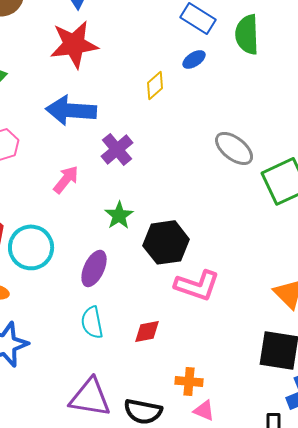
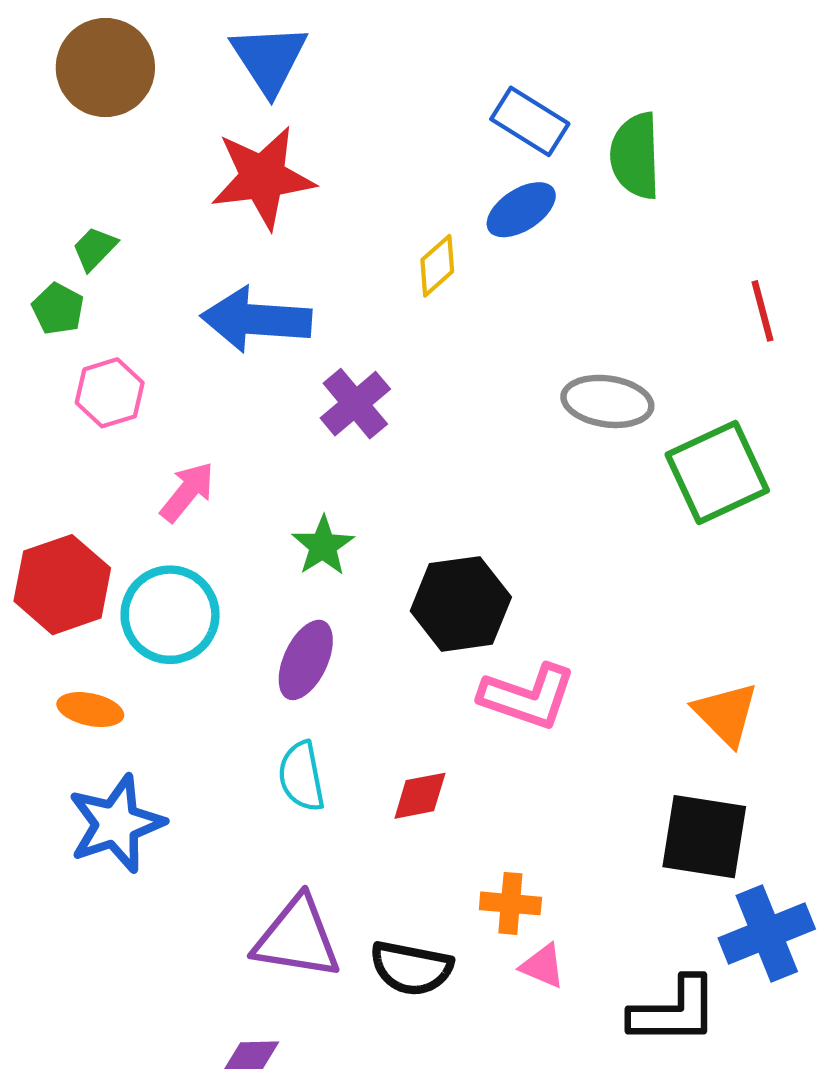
blue ellipse: (194, 59) -> (521, 210), size x1.4
gray ellipse: (234, 148) -> (607, 401), turned -30
pink arrow: (66, 179) -> (187, 492), moved
green star: (119, 215) -> (323, 546), moved

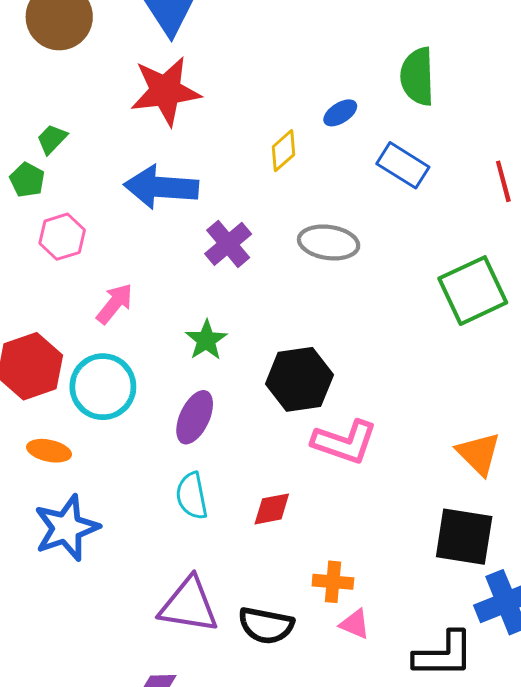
blue rectangle: (530, 121) -> (403, 165), moved
blue ellipse: (521, 210) -> (340, 113), size x0.7
gray ellipse: (607, 401) -> (329, 242), moved

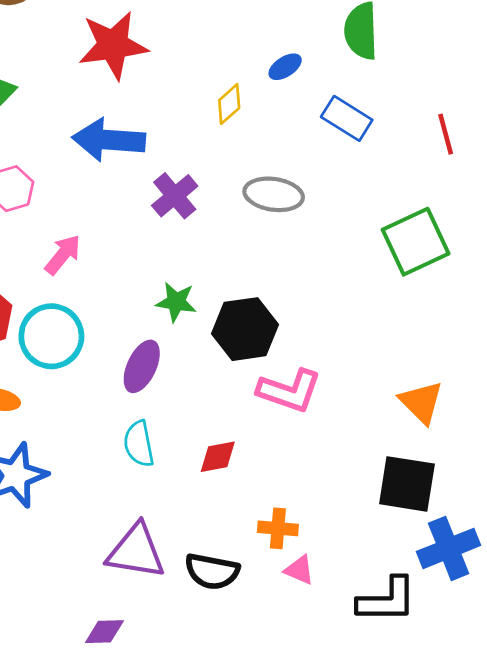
green star: (206, 340) -> (176, 302), moved, turned -30

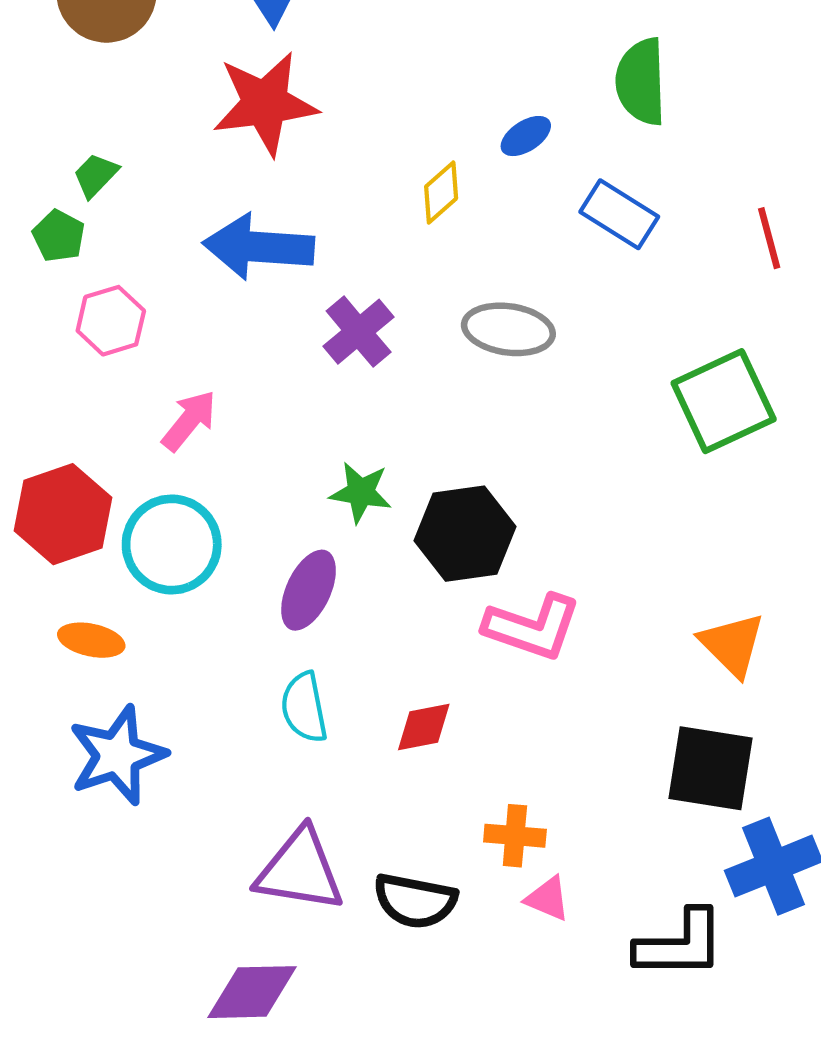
purple diamond: (104, 632) -> (252, 992), size x1.5

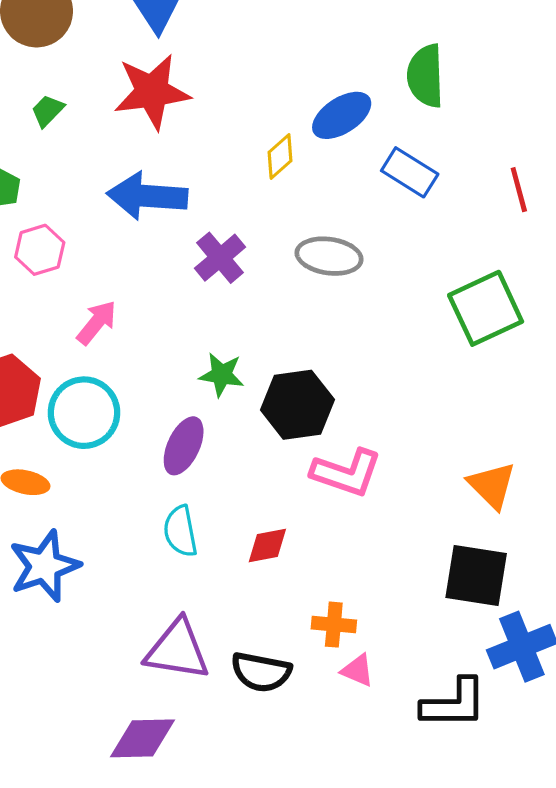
blue ellipse: (526, 136) -> (342, 115), size x1.6
green trapezoid: (96, 175) -> (48, 111), moved

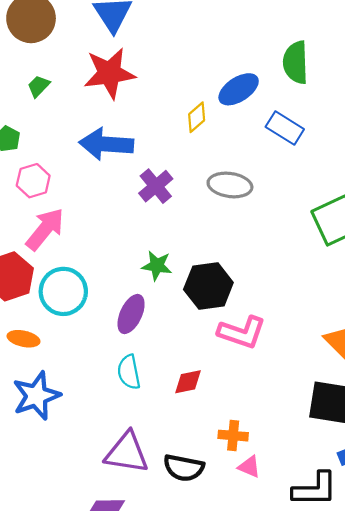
pink arrow: (97, 323) -> (45, 229), moved, size x1.4

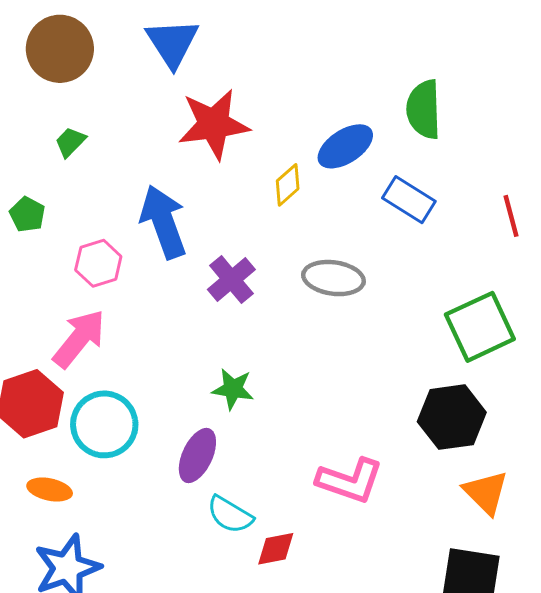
red star: (110, 73) -> (214, 124), moved
blue arrow: (106, 144) -> (163, 222), turned 66
pink hexagon: (33, 181) -> (98, 263), moved
black hexagon: (208, 286) -> (452, 417), moved
cyan semicircle: (129, 372) -> (230, 515), moved, turned -48

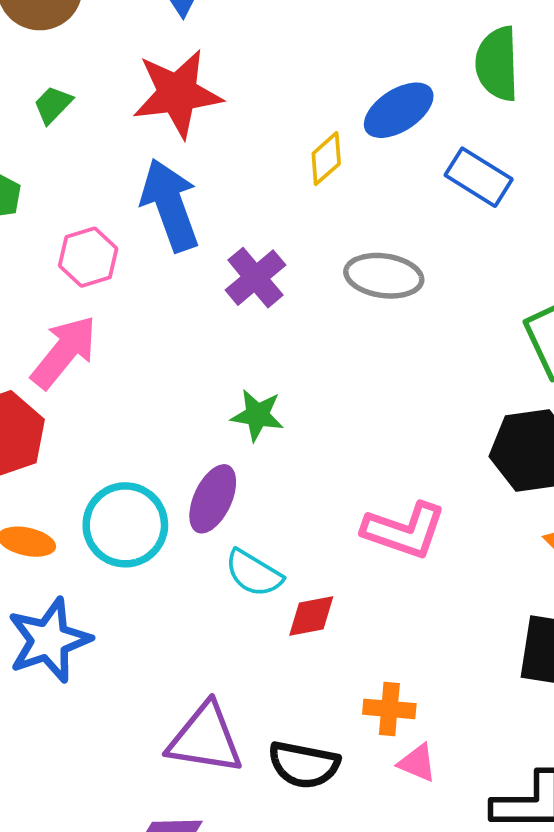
red star: (214, 124) -> (177, 94), moved
cyan circle: (104, 424) -> (125, 525), moved

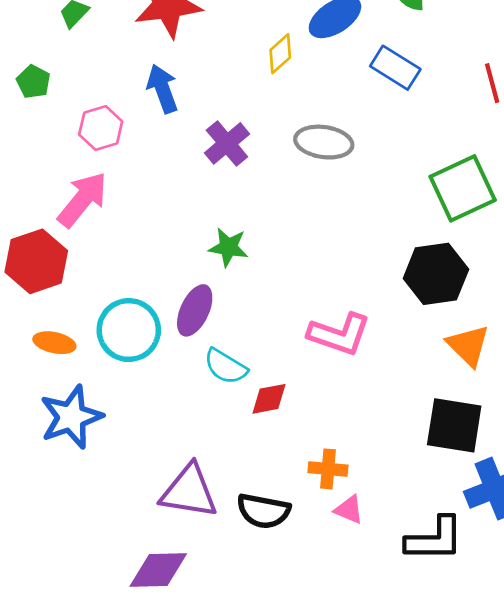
blue arrow: (170, 205) -> (162, 89), size x0.7

